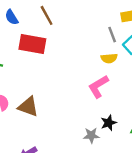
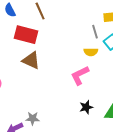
brown triangle: (28, 107) -> (31, 60), moved
gray star: (91, 135) -> (33, 118), moved

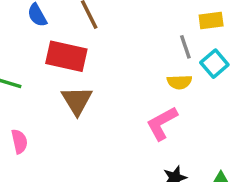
brown triangle: (31, 60) -> (77, 100), turned 36

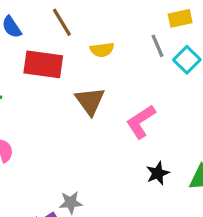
yellow semicircle: (179, 82) -> (102, 50), moved
brown triangle: (77, 100) -> (90, 101), moved

